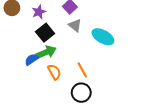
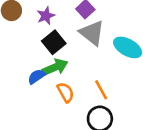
gray triangle: (75, 25) -> (92, 33), size x1.5

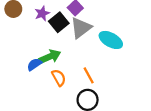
gray triangle: (92, 33) -> (81, 28), turned 45
black square: (54, 42) -> (59, 22), moved

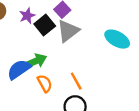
cyan ellipse: (111, 40) -> (117, 39), moved
blue semicircle: (34, 64) -> (19, 69), size x1.5

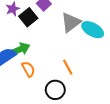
gray triangle: (68, 31) -> (71, 22), moved
orange line: (76, 81) -> (68, 67), moved

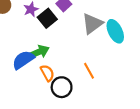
cyan ellipse: (93, 30) -> (115, 31), turned 35
black circle: (55, 90) -> (62, 87), moved

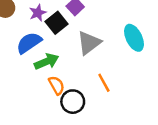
gray triangle: (92, 24) -> (89, 43), moved
blue semicircle: (23, 60) -> (29, 43), moved

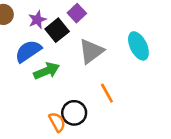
orange semicircle: (56, 85) -> (57, 122), moved

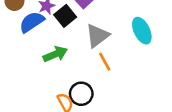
blue semicircle: (28, 51) -> (32, 22), moved
orange line: (107, 93) -> (105, 62), moved

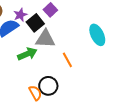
gray triangle: (97, 36) -> (45, 39), moved, turned 40

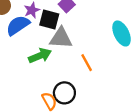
black square: (35, 23) -> (49, 19), turned -36

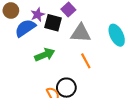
gray triangle: (61, 38) -> (81, 33), moved

